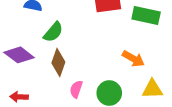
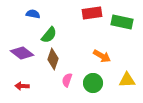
orange arrow: (133, 59) -> (102, 56), moved

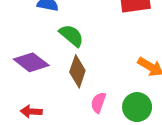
green semicircle: (49, 35) -> (71, 36), turned -90

